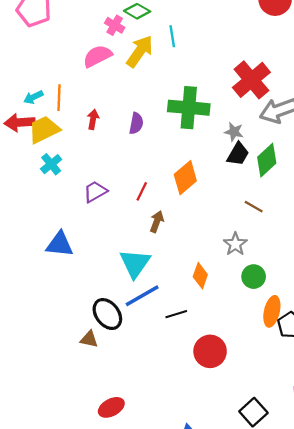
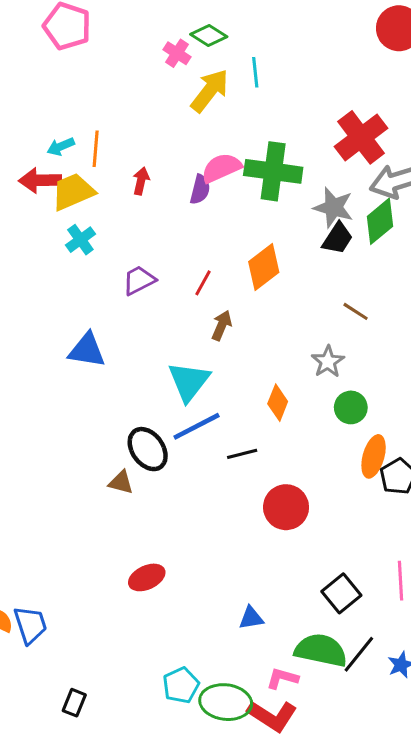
pink semicircle: (97, 56) -> (221, 168), moved
gray star: (234, 132) -> (333, 207), size x1.5
green diamond: (267, 160) -> (380, 221), moved

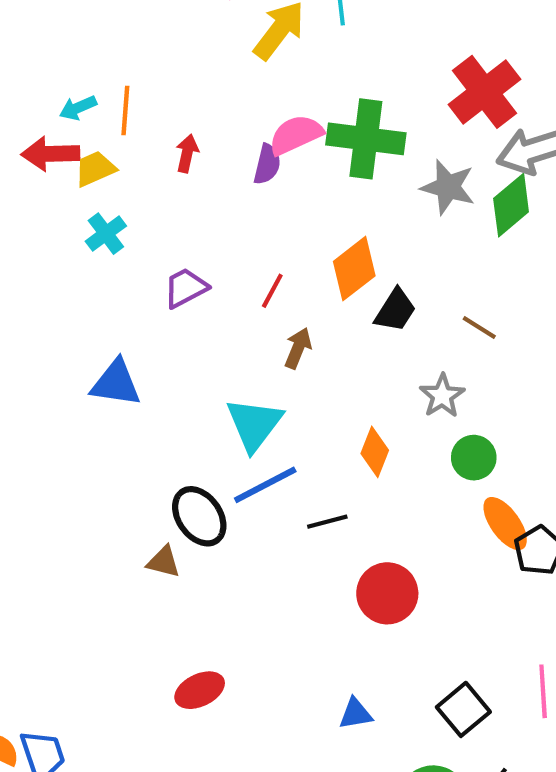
yellow trapezoid: (73, 192) -> (95, 169), size x0.7
black trapezoid: (338, 238) -> (395, 310), moved
orange ellipse: (374, 456) -> (505, 524), turned -51
blue triangle: (251, 618) -> (356, 714), moved

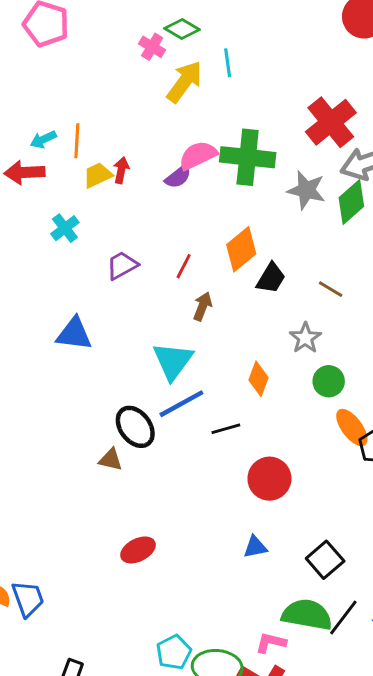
purple semicircle: (267, 164) -> (178, 177), turned 40
yellow trapezoid: (95, 169) -> (98, 175), moved
blue triangle: (356, 714) -> (255, 547), moved

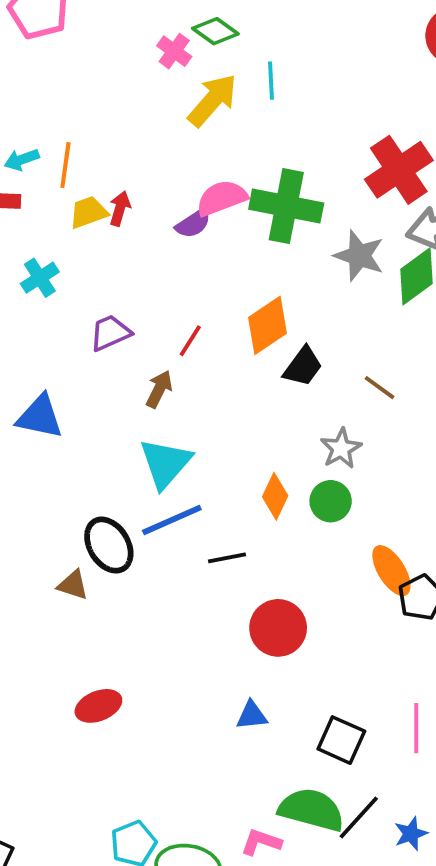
brown arrow: (203, 306) -> (159, 389), moved
green circle: (329, 381) -> (331, 501), moved
black square: (325, 560) -> (341, 740), turned -30

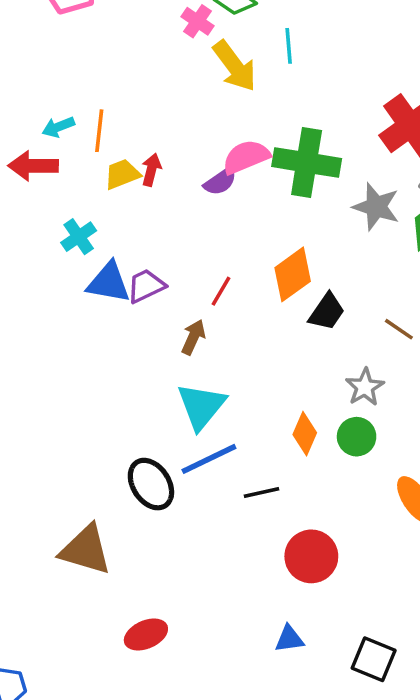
yellow arrow: (212, 100) -> (235, 66), turned 104
blue triangle: (40, 417) -> (109, 282), moved
brown triangle: (73, 585) -> (86, 550), moved, size x1.8

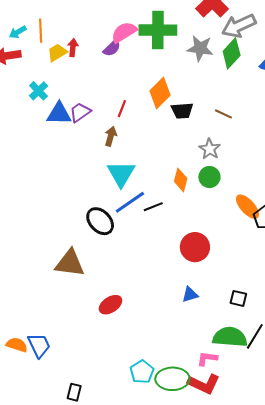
black trapezoid: (327, 312) -> (182, 111), turned 60
black line: (262, 493) -> (153, 207), moved
black square: (374, 659) -> (238, 298), size x0.7

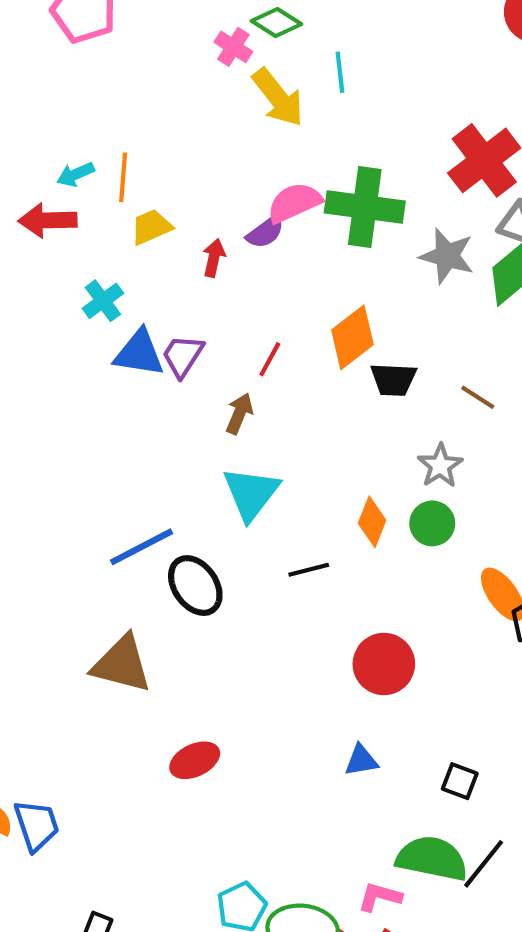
red arrow: (73, 48) -> (214, 258), moved
purple trapezoid: (80, 112) -> (183, 356), turned -30
blue line: (130, 202) -> (142, 547), moved

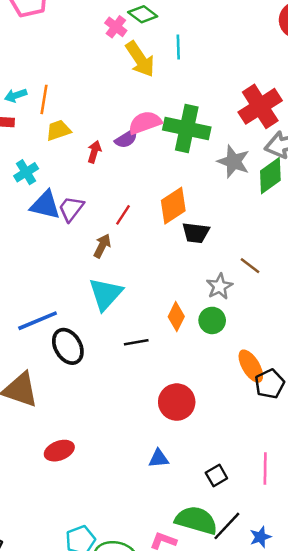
brown line: (478, 397) -> (250, 266), moved
black square: (460, 781) -> (216, 475), turned 35

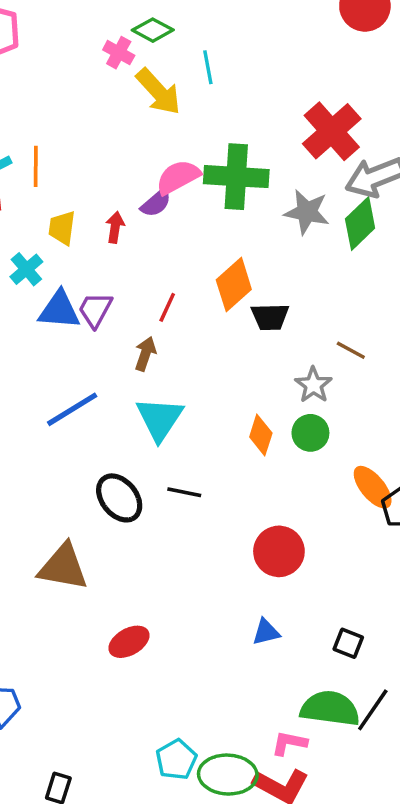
yellow trapezoid: (58, 130) -> (62, 228), moved, turned -55
blue line: (38, 321) -> (72, 409), moved
black line: (136, 342) -> (184, 492), moved, turned 30
black square: (216, 475) -> (348, 643), turned -30

